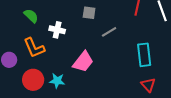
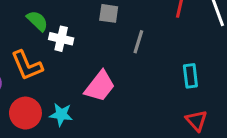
green semicircle: (31, 16) -> (37, 21), moved
gray line: (109, 32) -> (138, 42), turned -42
cyan rectangle: (144, 55) -> (190, 76), size x0.7

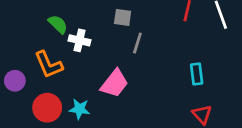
gray line: (138, 42) -> (137, 43), moved

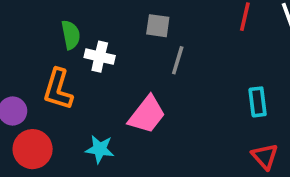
green semicircle: (58, 24) -> (71, 35), turned 35
orange L-shape: (49, 65) -> (58, 89), turned 40
red circle: (47, 108) -> (33, 149), moved

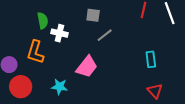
gray line: (178, 60) -> (105, 35), turned 35

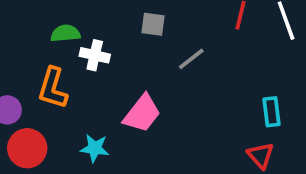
green semicircle: (43, 21) -> (66, 33), turned -84
gray line: (105, 35) -> (191, 59), moved
cyan rectangle: (151, 59) -> (271, 112), moved

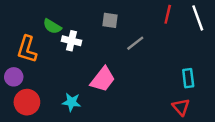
green semicircle: (66, 33) -> (52, 26), turned -144
orange L-shape: (53, 88) -> (27, 49), moved

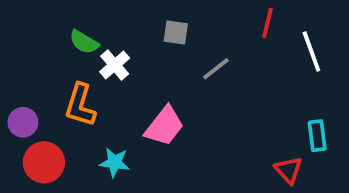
white line: (198, 18) -> (311, 52), moved
white cross: (71, 41) -> (115, 65), turned 36
orange L-shape: (27, 49) -> (80, 105), moved
cyan rectangle: (188, 78) -> (317, 136), moved

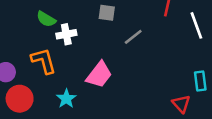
white cross: (115, 65) -> (66, 34), turned 30
orange L-shape: (80, 105) -> (44, 61), turned 148
cyan star: (115, 162) -> (66, 99), turned 30

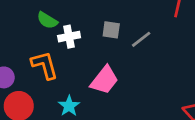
gray square: (107, 13) -> (111, 30), moved

